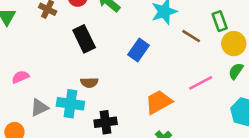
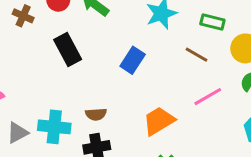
green rectangle: (220, 21) -> (212, 22), moved, turned -54
brown line: (191, 36) -> (197, 55), moved
brown semicircle: (89, 82) -> (96, 114), moved

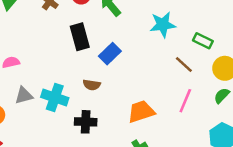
blue rectangle: (133, 60) -> (110, 54), moved
pink line: (208, 97) -> (185, 101), turned -50
brown semicircle: (96, 114) -> (92, 85), moved

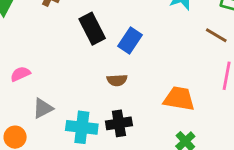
cyan cross: (55, 97) -> (82, 127), moved
orange trapezoid: (141, 112) -> (179, 99), turned 40

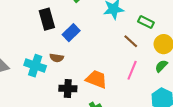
black cross: (119, 123) -> (68, 89), moved
cyan cross: (82, 127) -> (35, 66), moved

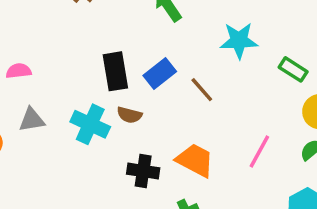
black rectangle: (47, 19) -> (115, 71), moved
brown line: (131, 41) -> (202, 90), moved

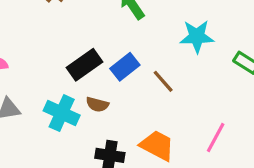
black rectangle: (115, 71) -> (84, 65), turned 64

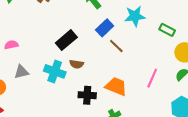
blue rectangle: (125, 67) -> (105, 28), moved

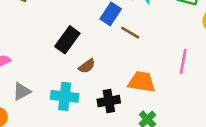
brown semicircle: (77, 64) -> (87, 66), turned -32
cyan cross: (55, 71) -> (65, 96), moved

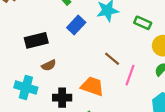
brown line: (130, 33) -> (112, 59), moved
black rectangle: (67, 40) -> (36, 40), turned 30

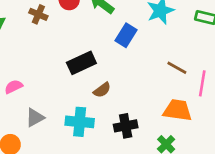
orange trapezoid: (92, 86) -> (178, 110), moved

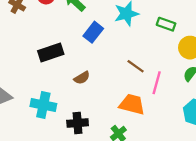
brown semicircle: (102, 90) -> (82, 78), moved
black cross: (126, 126) -> (78, 123), moved

